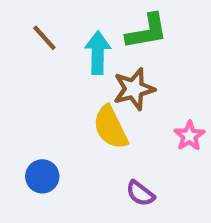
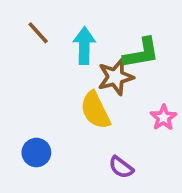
green L-shape: (147, 31) -> (141, 53), moved

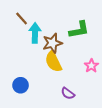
cyan arrow: (84, 46) -> (35, 33), moved
brown star: (116, 77) -> (52, 43), moved

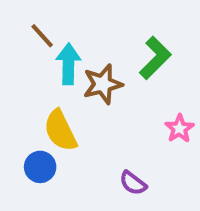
green L-shape: (79, 30) -> (155, 58), turned -35
yellow semicircle: (53, 62) -> (60, 131), moved

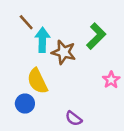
brown star: (103, 84) -> (64, 52), turned 30
purple semicircle: (133, 183) -> (74, 119), moved

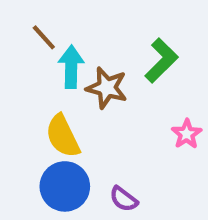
blue circle: (25, 104) -> (65, 186), moved, size x1.5

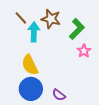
brown star: (107, 88) -> (51, 19), moved
pink star: (187, 134) -> (84, 51), moved

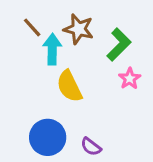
yellow semicircle: (30, 65) -> (69, 86), moved

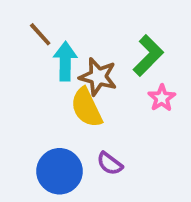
brown star: (79, 29) -> (98, 77), moved
purple semicircle: (91, 147) -> (110, 164), moved

